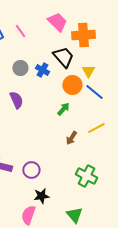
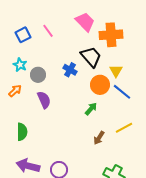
gray circle: (20, 68) -> (38, 75), moved

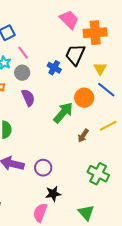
pink line: (48, 31) -> (23, 53), moved
black trapezoid: (91, 57) -> (75, 55), turned -115
orange circle: (100, 85) -> (84, 98), moved
green arrow: (91, 109) -> (63, 113), moved, size x1.6

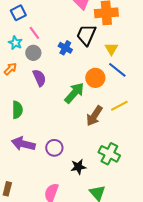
brown arrow: (83, 136) -> (94, 116), size x1.5
black star: (53, 194) -> (78, 167), moved

